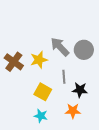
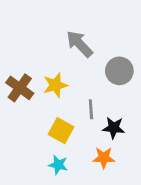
gray arrow: (60, 47) -> (80, 44), moved

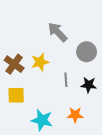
black star: (114, 128) -> (89, 85), moved
yellow square: (61, 131) -> (16, 95), moved, turned -30
cyan star: (58, 165) -> (42, 120), size x1.5

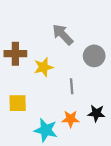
brown cross: (14, 64) -> (15, 54), moved, turned -36
black star: (89, 85) -> (96, 113), moved
orange star: (75, 115) -> (71, 119), moved

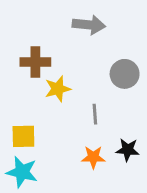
gray arrow: (63, 35) -> (89, 25), moved, turned 140
brown cross: (15, 54) -> (35, 62), moved
cyan star: (46, 130) -> (22, 172), moved

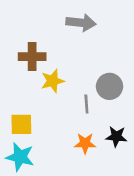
gray circle: (125, 74) -> (110, 86), moved

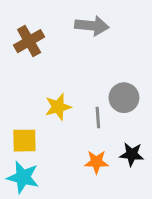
brown cross: (32, 57) -> (29, 41), moved, turned -30
yellow star: (53, 81) -> (58, 107), moved

